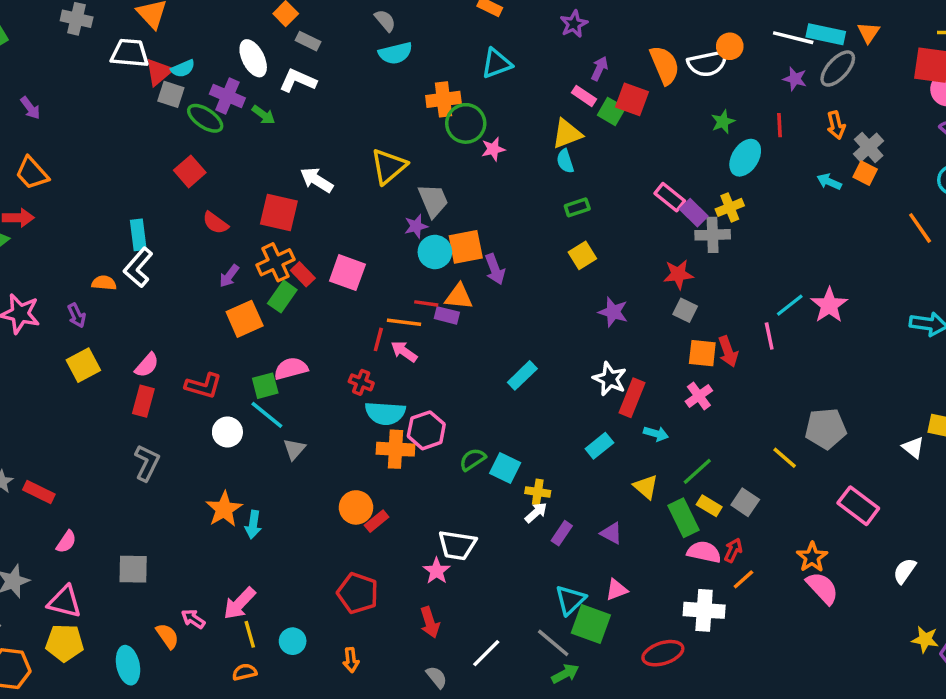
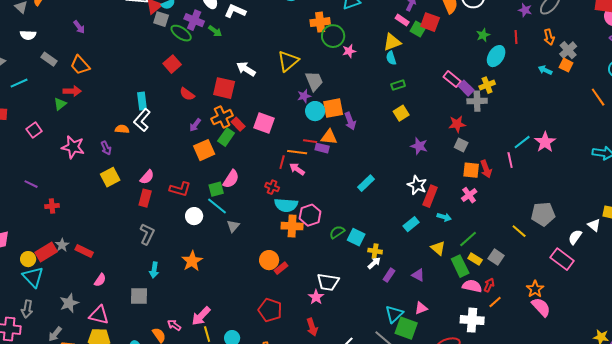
pink semicircle: (291, 369) -> (231, 179), turned 138
cyan arrow: (253, 525) -> (154, 270), moved
white semicircle: (905, 571) -> (575, 237), moved

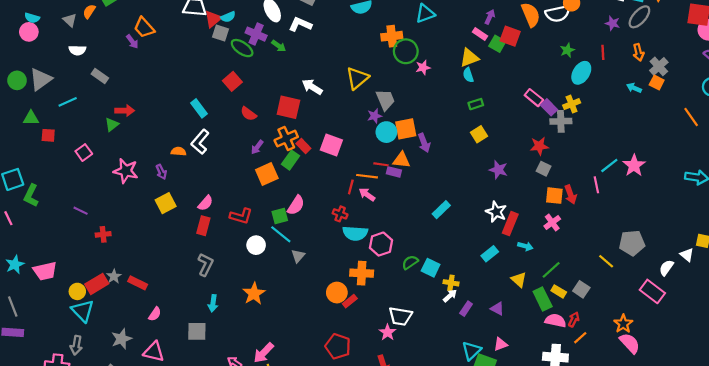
orange trapezoid: (80, 65) -> (144, 28), moved
cyan rectangle: (142, 101) -> (199, 108), moved, turned -30
orange cross: (292, 226) -> (362, 273), moved

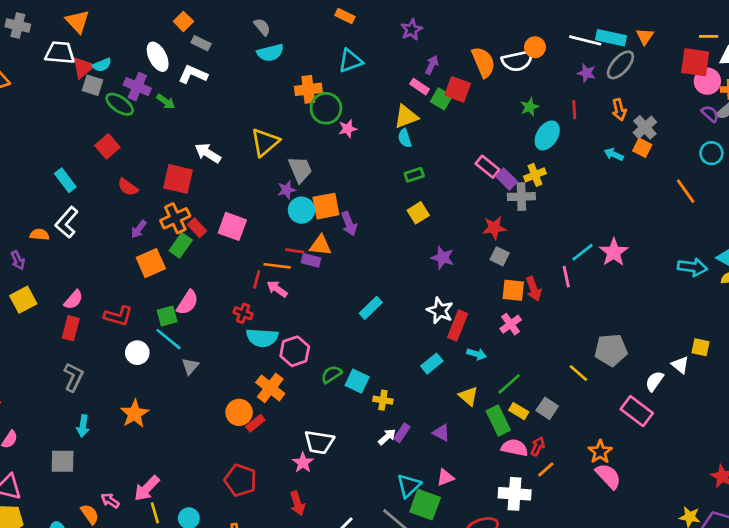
orange cross: (362, 273) -> (270, 388), turned 35
white arrow: (450, 296) -> (387, 437), moved

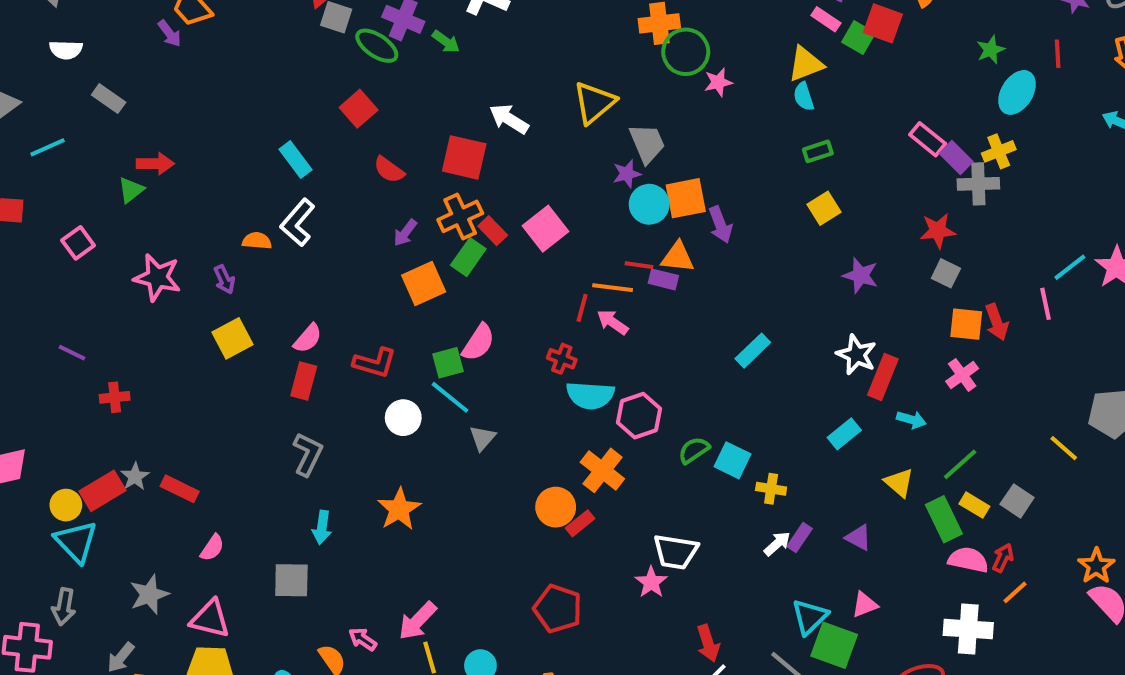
pink square: (232, 226) -> (546, 229), turned 32
red arrow: (297, 503) -> (708, 643), moved

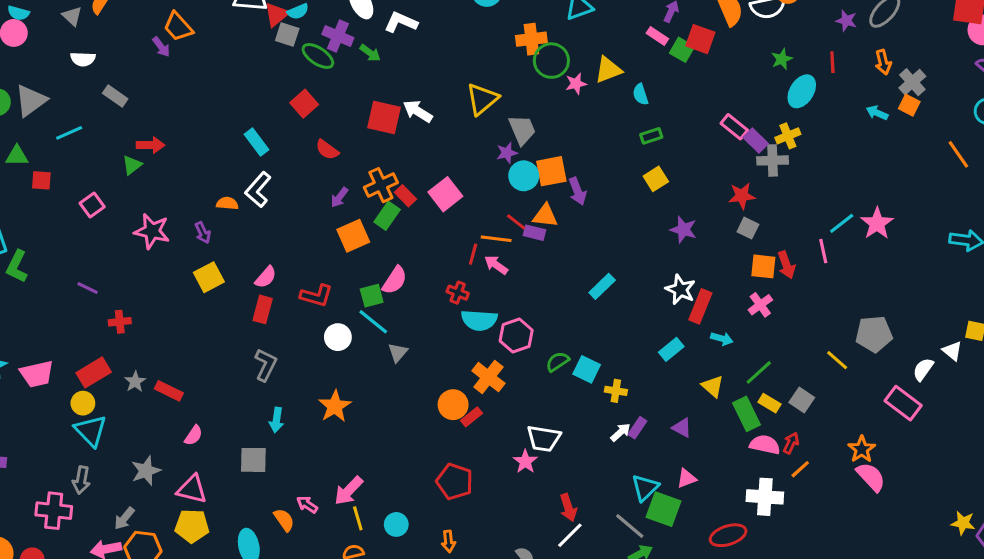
yellow triangle: (806, 64) -> (608, 70), moved
red square: (464, 157) -> (384, 117), moved
red line: (639, 265) -> (516, 222), turned 30
red rectangle: (102, 491) -> (94, 372), moved

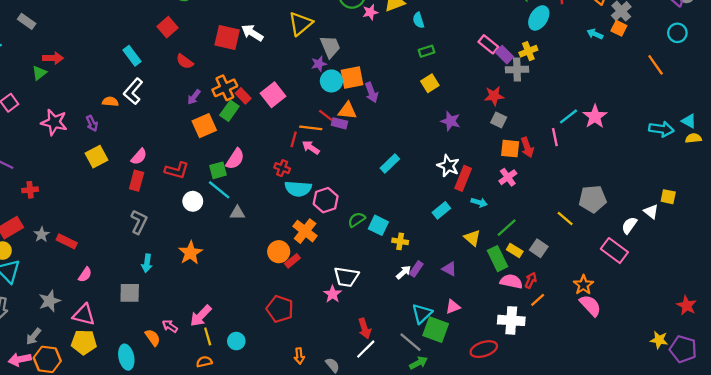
gray triangle: (398, 352) -> (237, 213), turned 49
orange arrow: (448, 541) -> (299, 356), moved

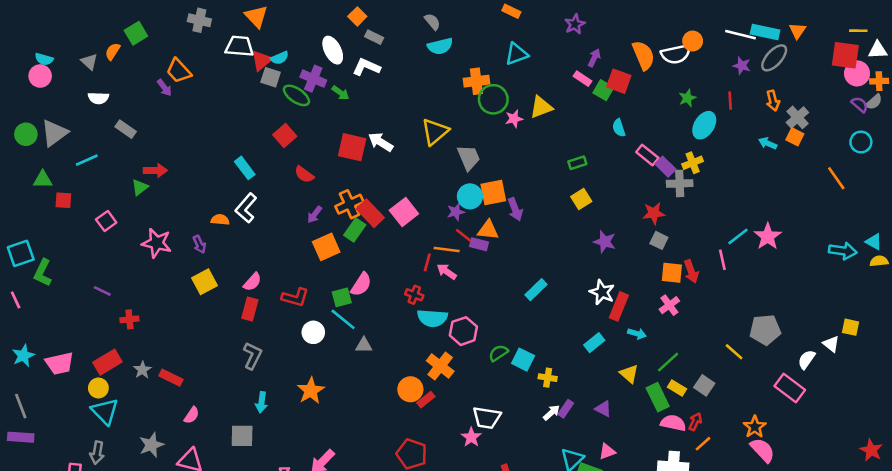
cyan semicircle: (418, 20) -> (619, 128), moved
purple star: (319, 64) -> (456, 212), moved
red rectangle: (243, 96) -> (370, 213), size x1.5

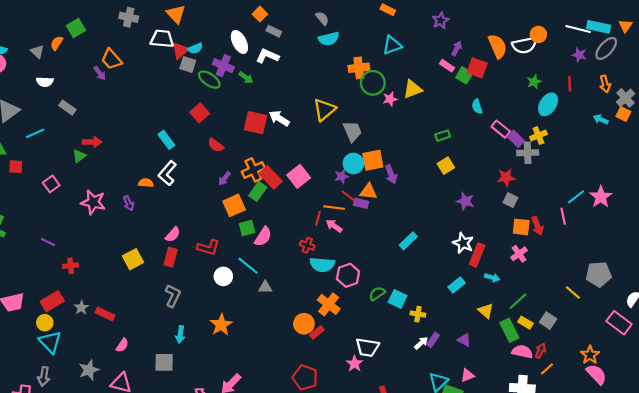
yellow square: (205, 282) -> (133, 259), moved
green square: (342, 297) -> (247, 228), moved

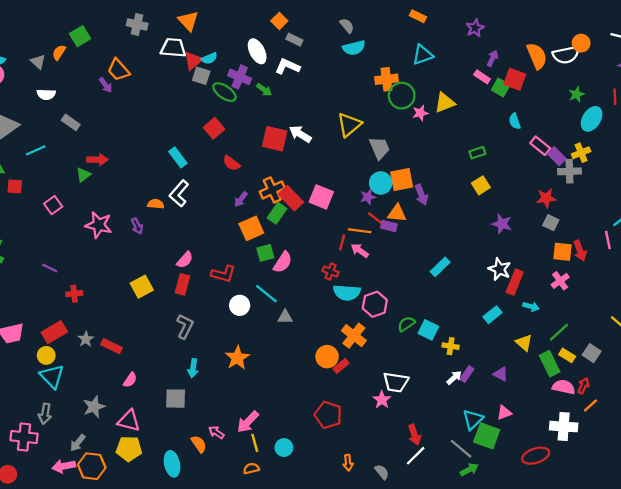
pink square: (299, 176) -> (321, 197), turned -30

